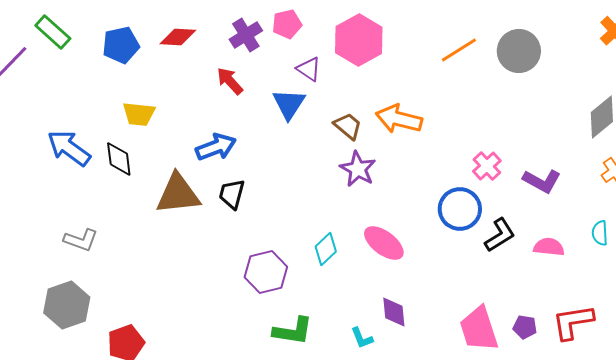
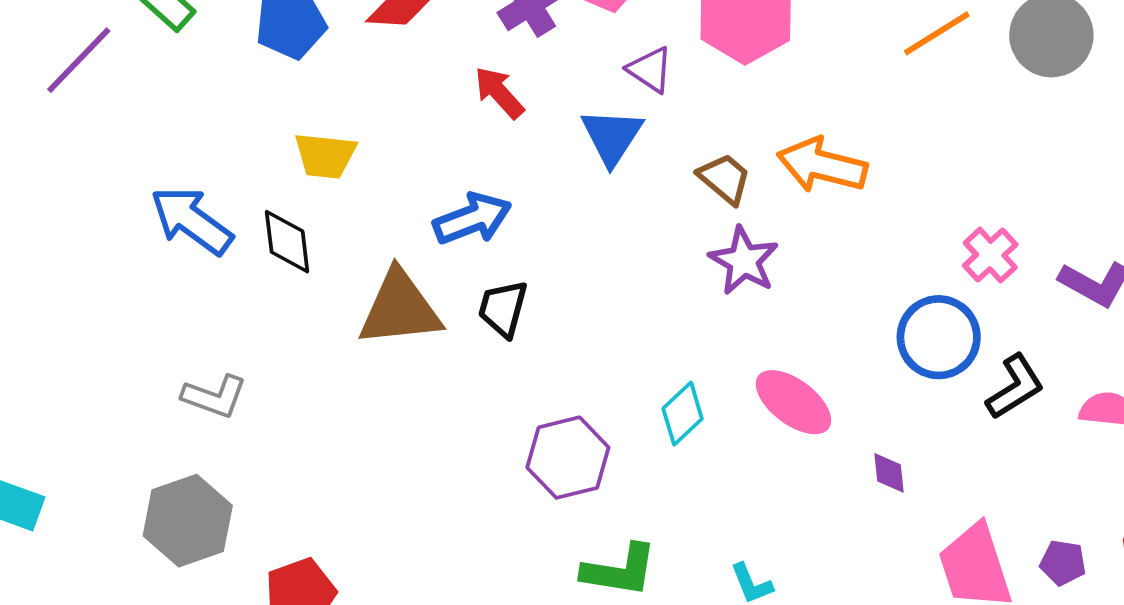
purple diamond: (394, 312) -> (889, 473), moved, size x0.7

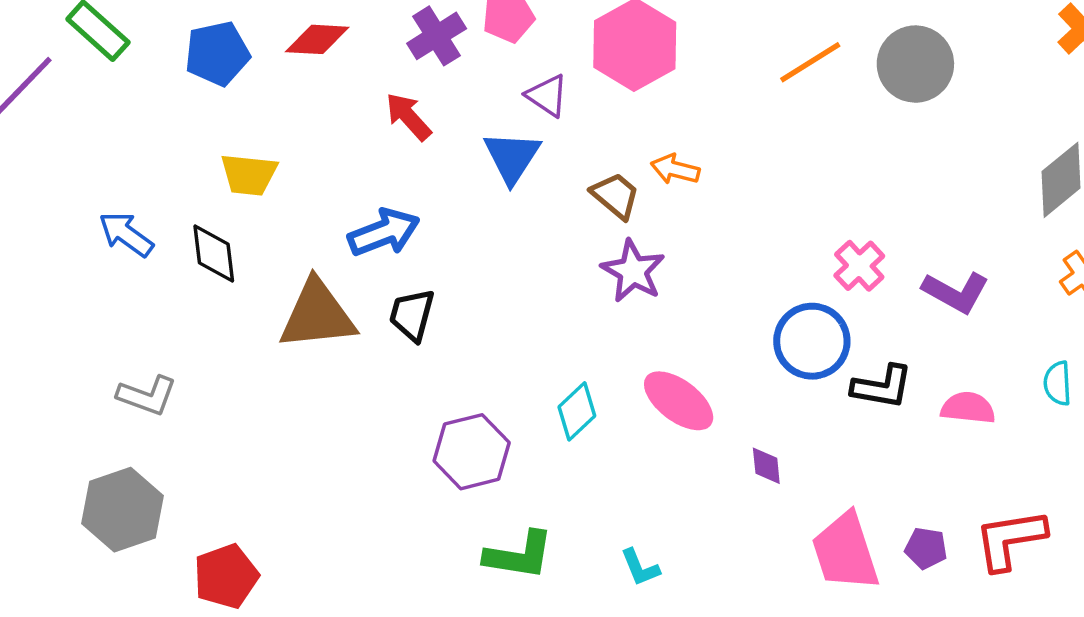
orange arrow: (822, 165) -> (675, 169), moved, size x0.6
blue arrow: (191, 221) -> (126, 234), size x0.7
black L-shape: (1015, 387) -> (882, 387), turned 42

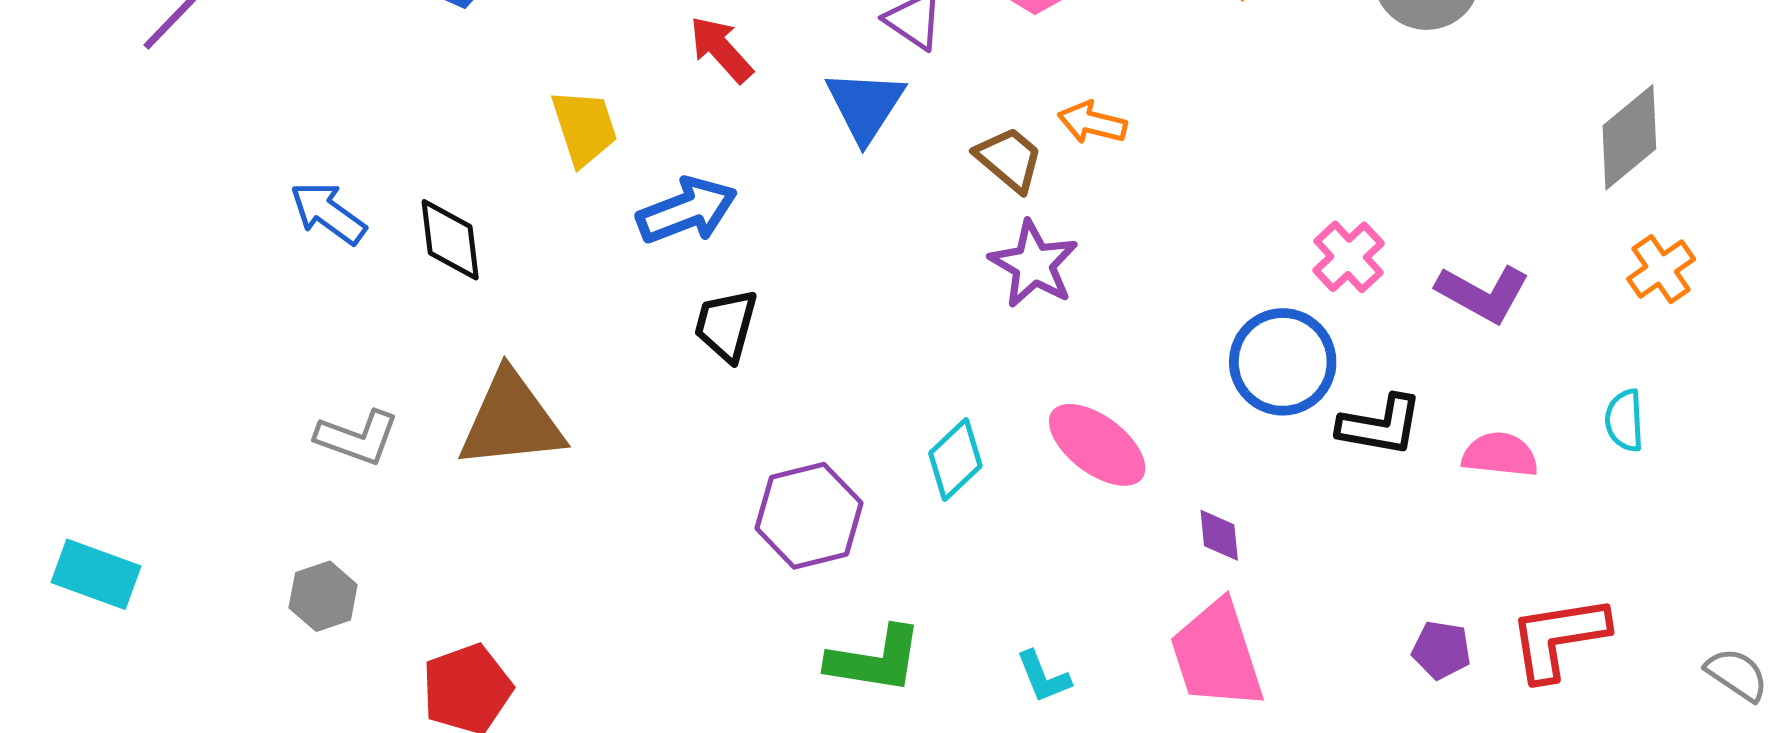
yellow trapezoid: (249, 175) -> (584, 127), moved, turned -114
brown triangle: (317, 315) -> (511, 420), moved
gray hexagon: (123, 510) -> (323, 596), size x0.6
pink trapezoid: (845, 552) -> (1217, 655), moved

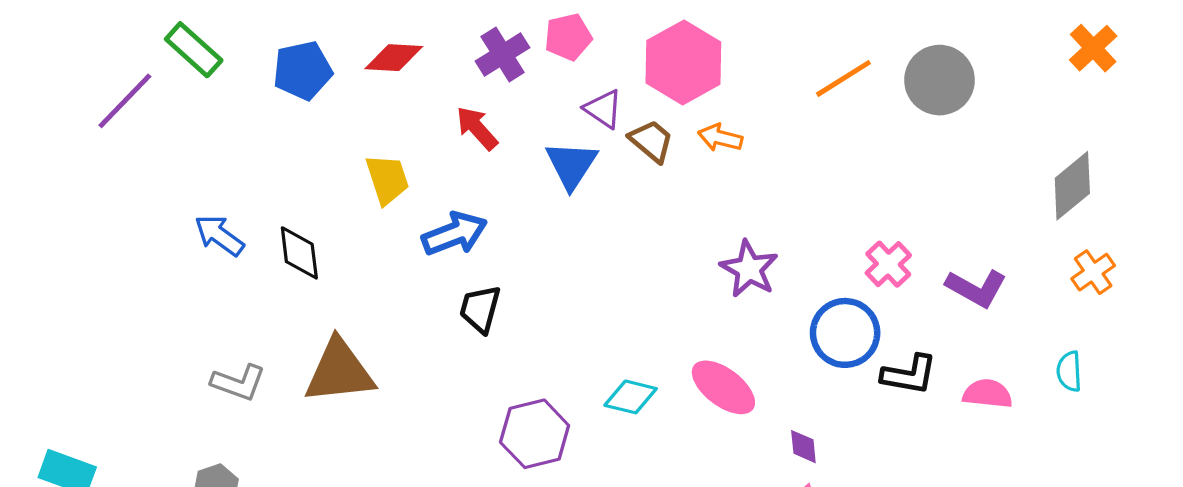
orange arrow: (1092, 123) -> (720, 138), moved
brown trapezoid: (1009, 159) -> (651, 141), moved
purple star: (1034, 264) -> (749, 269), moved
cyan diamond: (955, 460) -> (631, 397), turned 57

